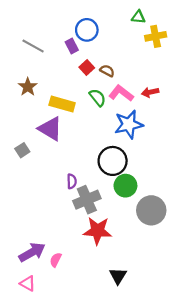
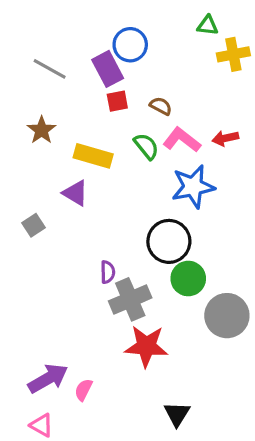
purple rectangle: (72, 46) -> (108, 69), size x1.5
red square: (87, 67) -> (117, 101), moved, turned 32
purple triangle: (50, 129) -> (75, 193), size x0.7

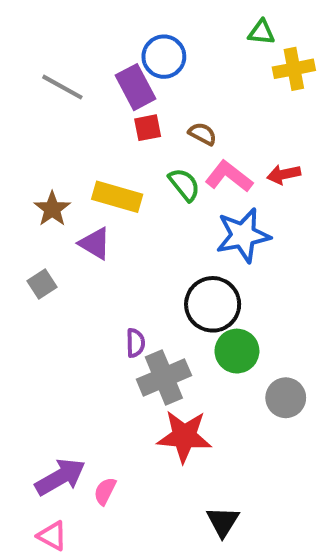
brown star: (42, 130) -> (52, 209), moved
gray circle: (227, 316) -> (286, 398), size x0.7

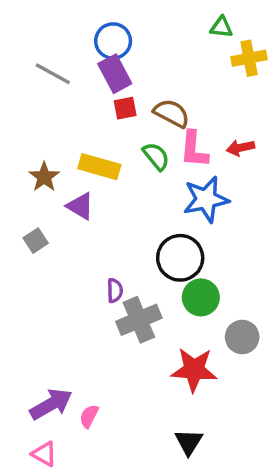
blue circle: (164, 57) -> (113, 41), moved
brown semicircle: (202, 134) -> (172, 113), size x1.5
pink L-shape: (229, 176) -> (194, 149), turned -123
red star: (184, 436) -> (194, 370), moved

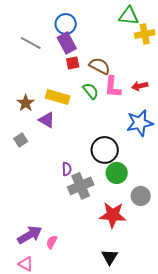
green triangle: (221, 27) -> (129, 16), size x1.5
blue star: (206, 199) -> (140, 123), moved

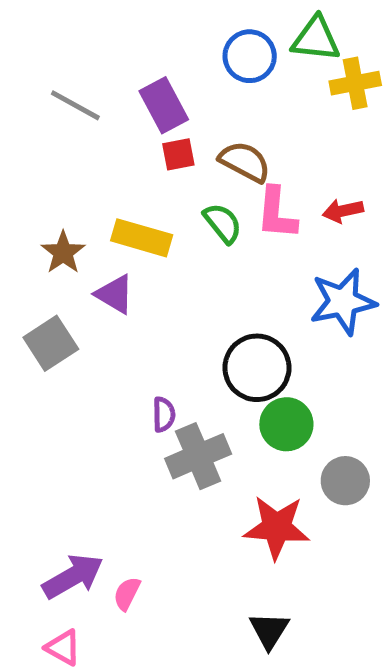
blue circle: (66, 24) -> (250, 56), moved
gray square: (21, 140) -> (51, 343), size x1.5

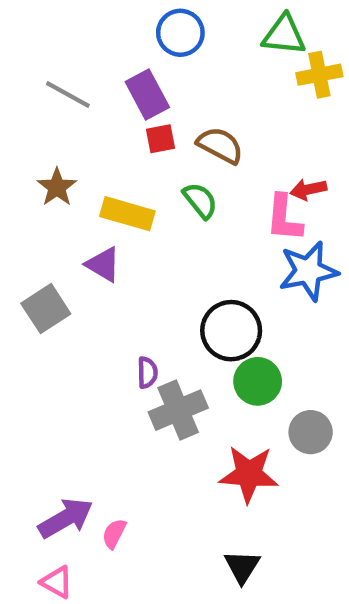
blue circle: (250, 56) -> (180, 33), moved
pink L-shape: (277, 213) -> (284, 218), moved
brown star: (63, 252) -> (57, 187), moved

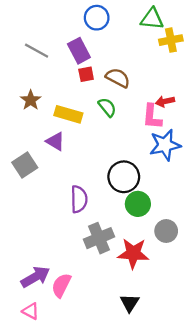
purple semicircle: (147, 373) -> (79, 199), size x1.6
gray cross: (178, 410) -> (99, 238), moved
pink semicircle: (114, 534) -> (61, 285), size x1.5

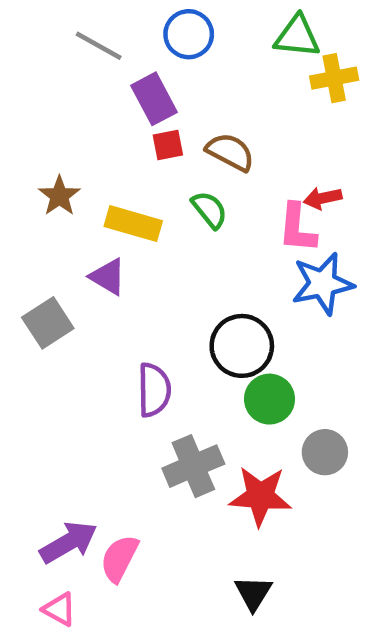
gray line: (37, 51) -> (99, 46), moved

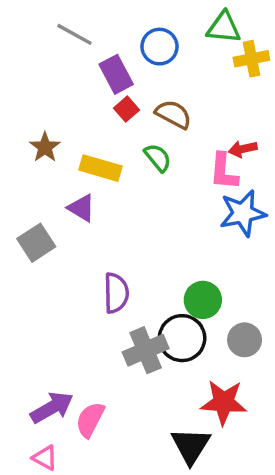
blue circle: (189, 34) -> (159, 47), moved
red square: (168, 145) -> (127, 109), turned -30
black circle: (242, 346) -> (182, 338), moved
red star: (260, 496) -> (224, 402), moved
black triangle: (253, 593) -> (191, 446), size x1.4

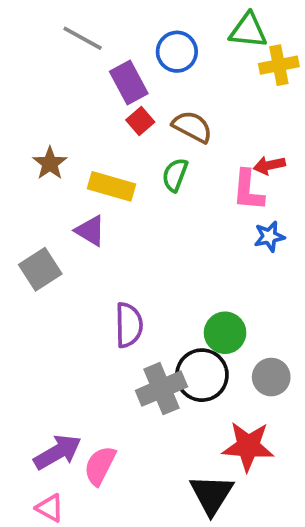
green semicircle: (158, 158) -> (175, 175), turned -120
blue star: (243, 213) -> (269, 236), size x0.6

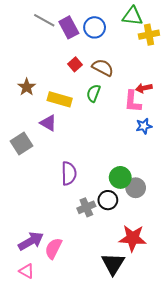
purple rectangle: (129, 82) -> (69, 27), moved
black circle: (202, 375) -> (108, 200), size x0.7
gray circle: (271, 377) -> (136, 188), moved
gray cross: (161, 389) -> (86, 207), size x0.7

